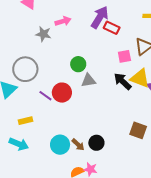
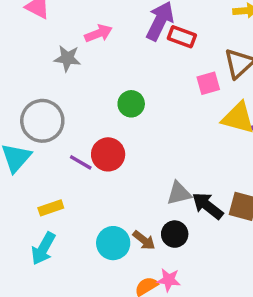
gray triangle: (88, 80) -> (179, 193), moved
black arrow: (123, 81) -> (208, 206), moved
cyan arrow: (19, 144) -> (43, 249), turned 102

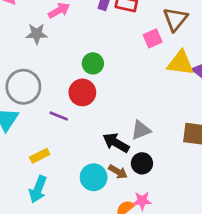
red circle: (108, 154) -> (82, 92), moved
black arrow: (208, 206) -> (116, 143), moved

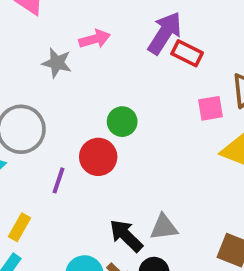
purple line: (59, 116) -> (58, 180), turned 72
yellow rectangle: (40, 156) -> (20, 227), turned -48

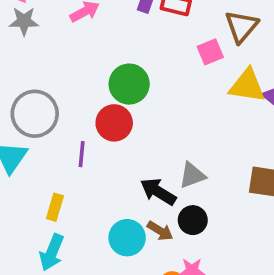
gray star: (57, 63) -> (24, 21), moved
green circle: (122, 122) -> (129, 84), size x1.4

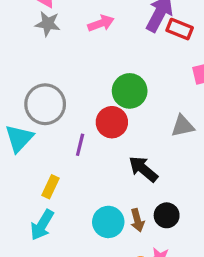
gray triangle: (192, 175) -> (183, 126), moved
black arrow: (158, 192) -> (143, 169), moved
brown arrow: (160, 231) -> (137, 220), turned 35

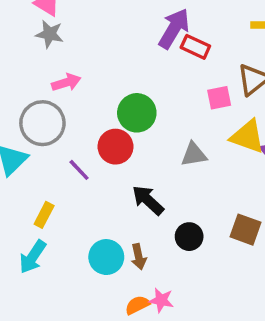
pink arrow: (101, 23) -> (66, 82), moved
purple line: (80, 145) -> (79, 170), turned -60
black circle: (167, 215) -> (189, 237), moved

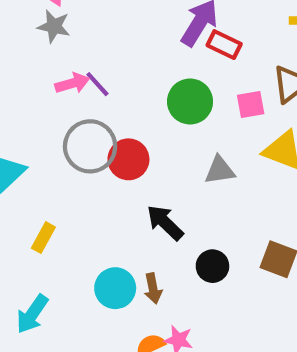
green circle: (137, 113) -> (190, 101), moved
gray circle: (42, 123) -> (90, 146), moved
purple line: (79, 170) -> (97, 84), moved
cyan arrow: (33, 257) -> (32, 314), moved

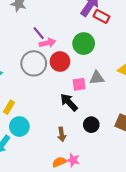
pink arrow: (72, 83) -> (47, 43), moved
pink square: (251, 105) -> (79, 84), moved
red circle: (128, 159) -> (60, 61), moved
cyan circle: (115, 288) -> (19, 126), moved

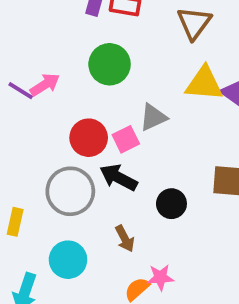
purple line: (39, 33) -> (21, 91), moved
red circle: (60, 61) -> (89, 138), moved
gray circle: (34, 63) -> (70, 191), moved
cyan circle: (19, 126) -> (68, 260), moved

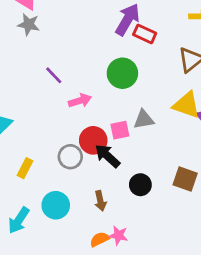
pink arrow: (45, 85) -> (80, 101), moved
red circle: (89, 138) -> (93, 140), moved
gray circle: (70, 191) -> (70, 157), size x0.7

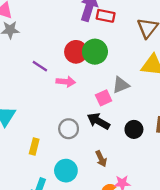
pink arrow: (80, 101) -> (66, 82), turned 36
red circle: (93, 140) -> (76, 52), moved
black circle: (140, 185) -> (134, 129), moved

